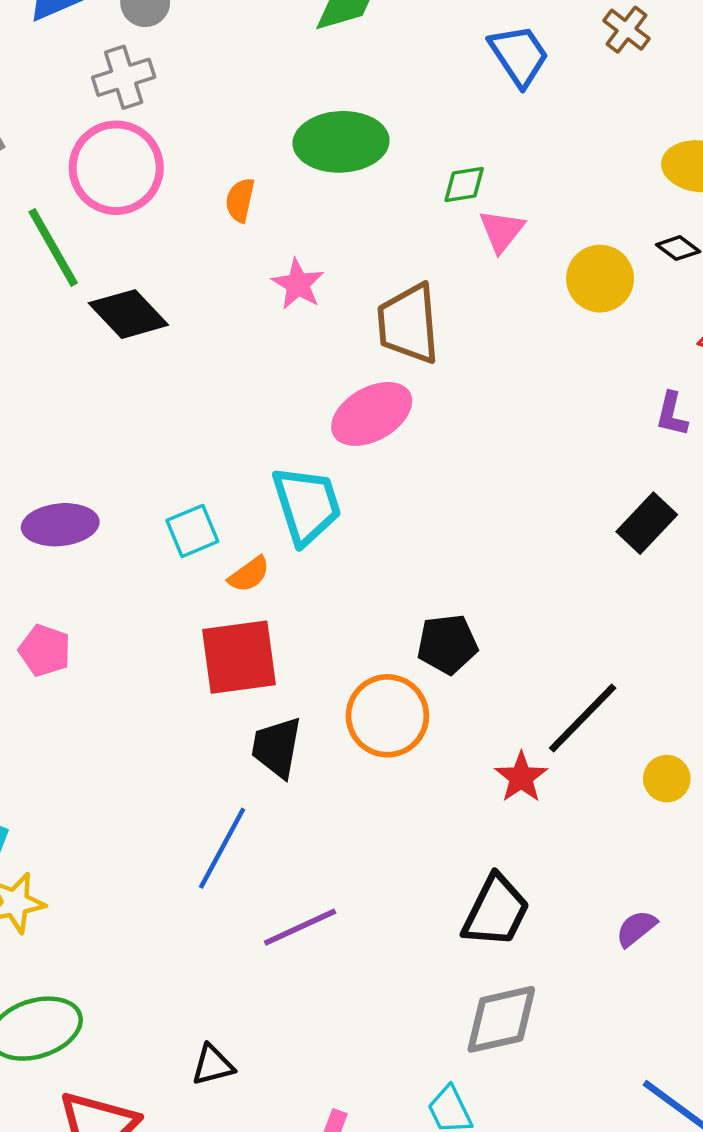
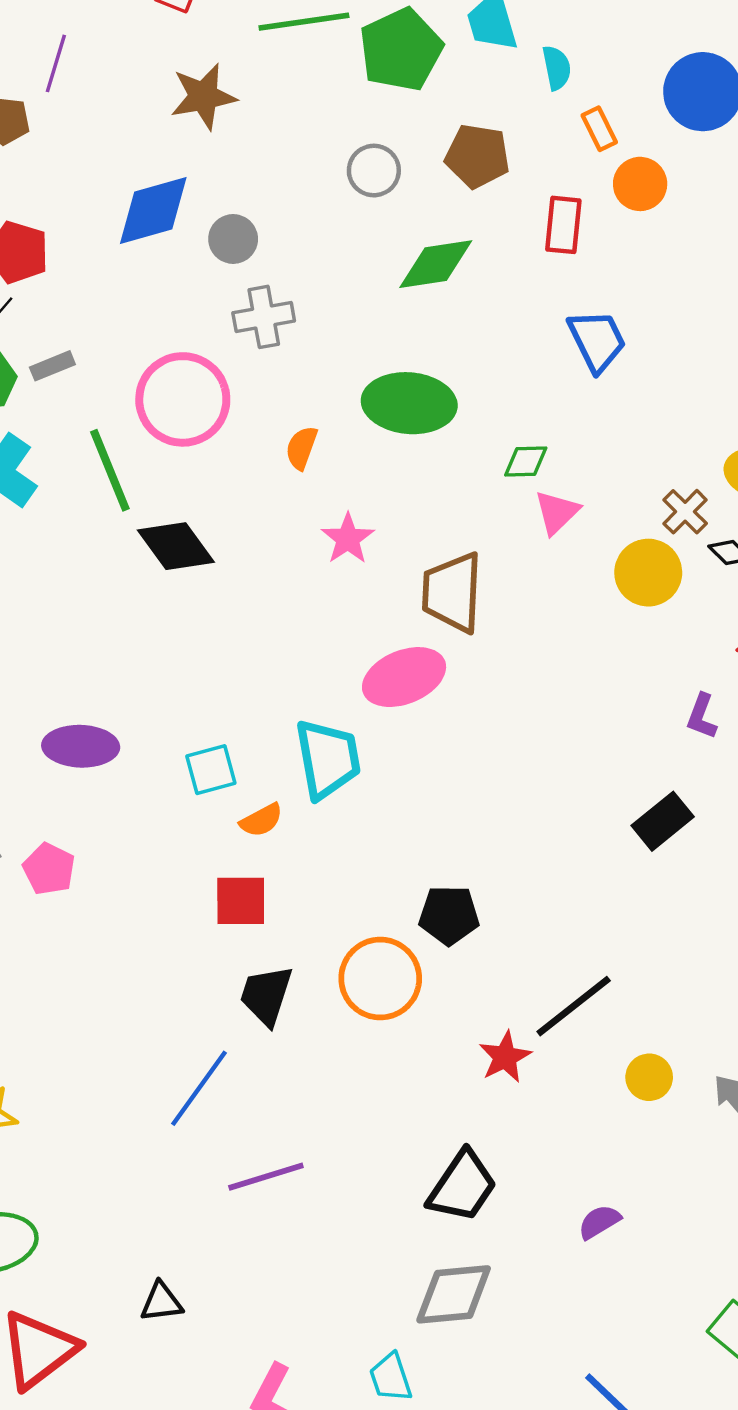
brown cross: (626, 30) -> (685, 512), moved
gray cross: (124, 77) -> (264, 317), moved
red square: (239, 657) -> (241, 901), size x0.7

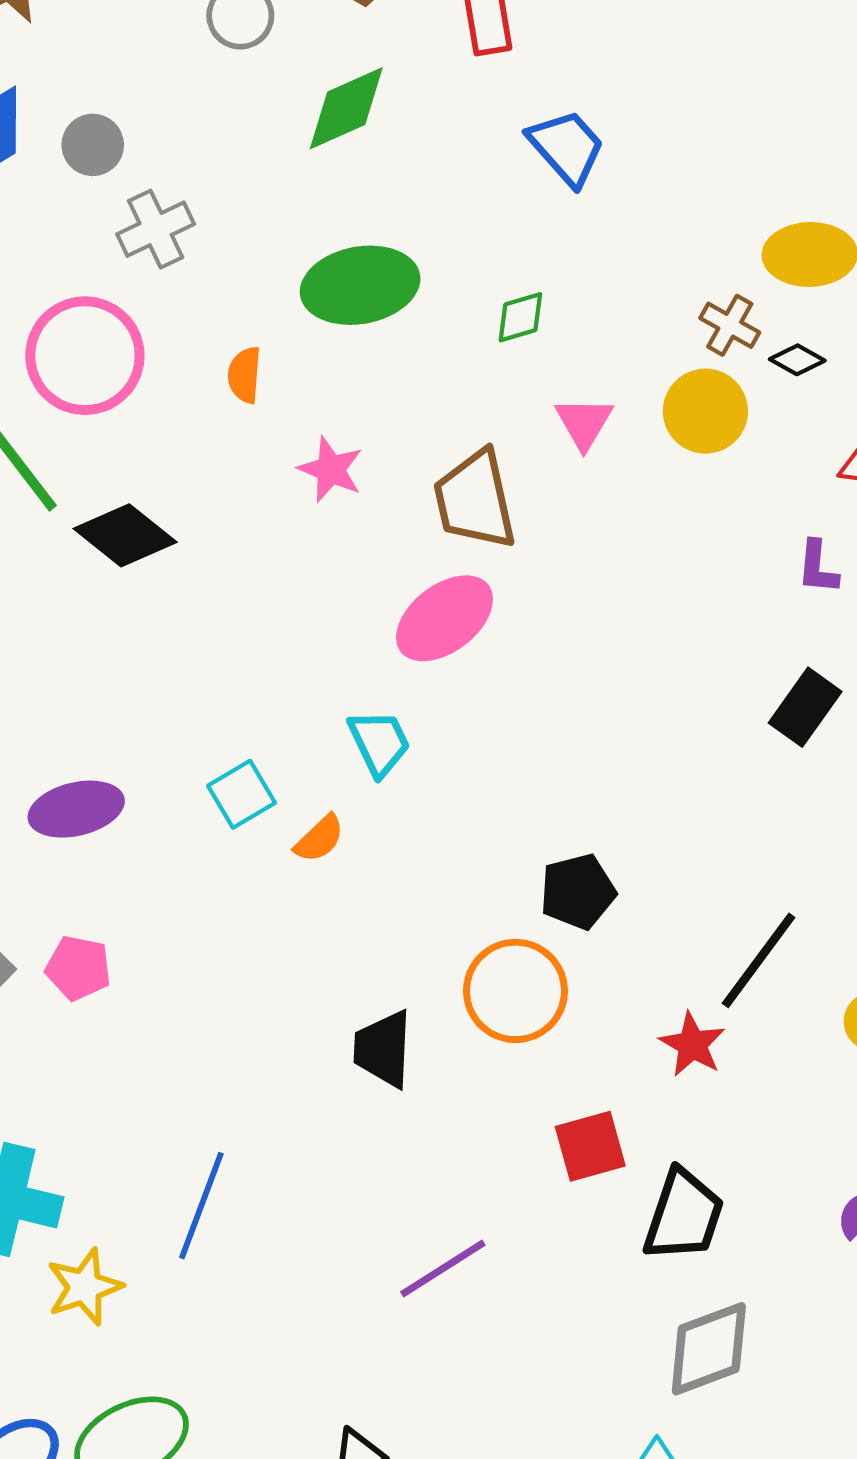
pink triangle: (557, 512) -> (584, 423), moved
cyan trapezoid: (328, 759) -> (379, 743), size x0.7
red square: (241, 901) -> (590, 1146), moved
blue line: (199, 1088) -> (201, 1206), moved

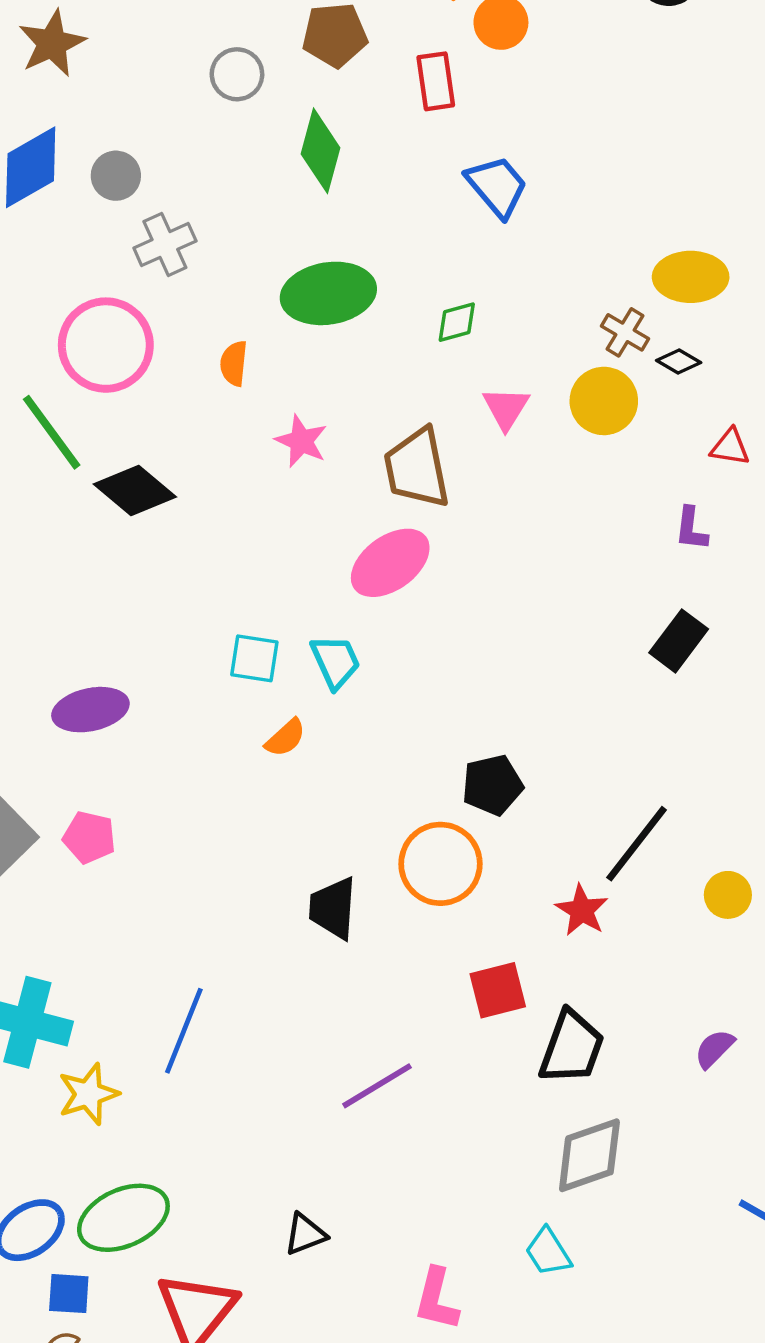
green diamond: (346, 108) -> (320, 151), turned -52
cyan square: (242, 794) -> (254, 658), moved, turned 38

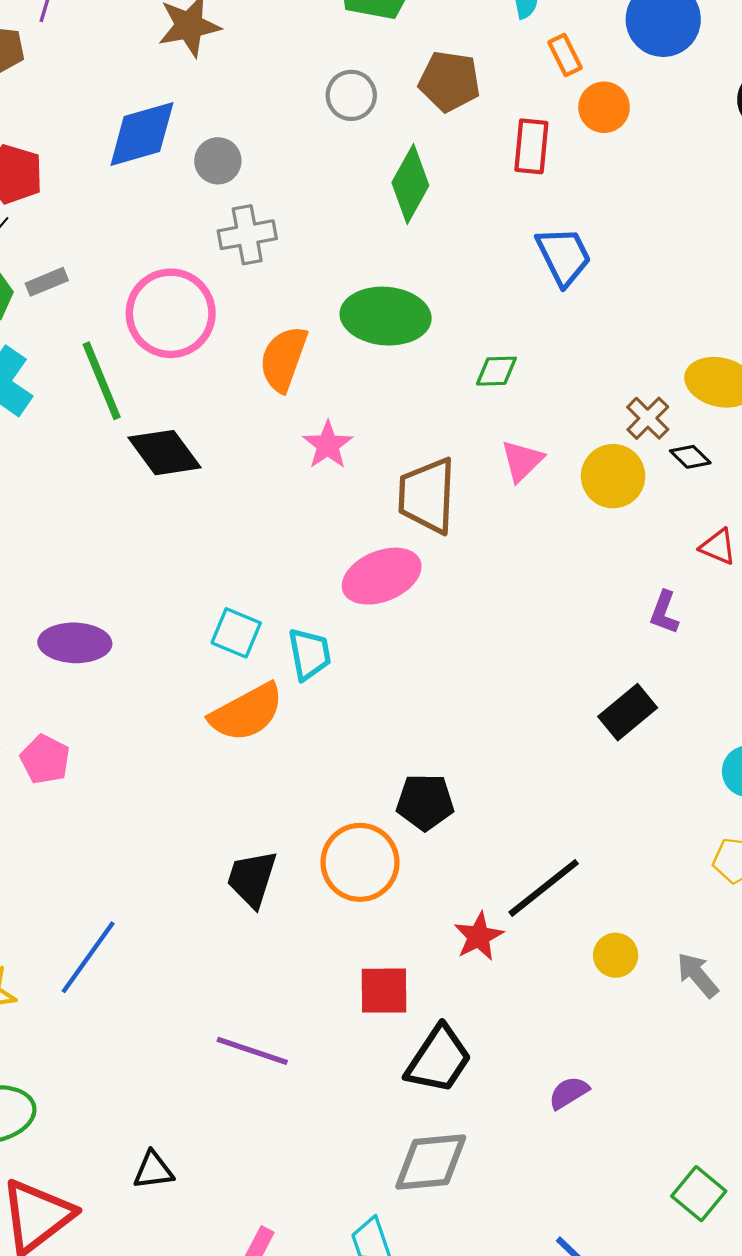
orange semicircle: (234, 363) -> (283, 359), size x1.6
orange semicircle: (285, 738) -> (247, 712), size x1.8
purple line: (377, 1086) -> (252, 1051), turned 36

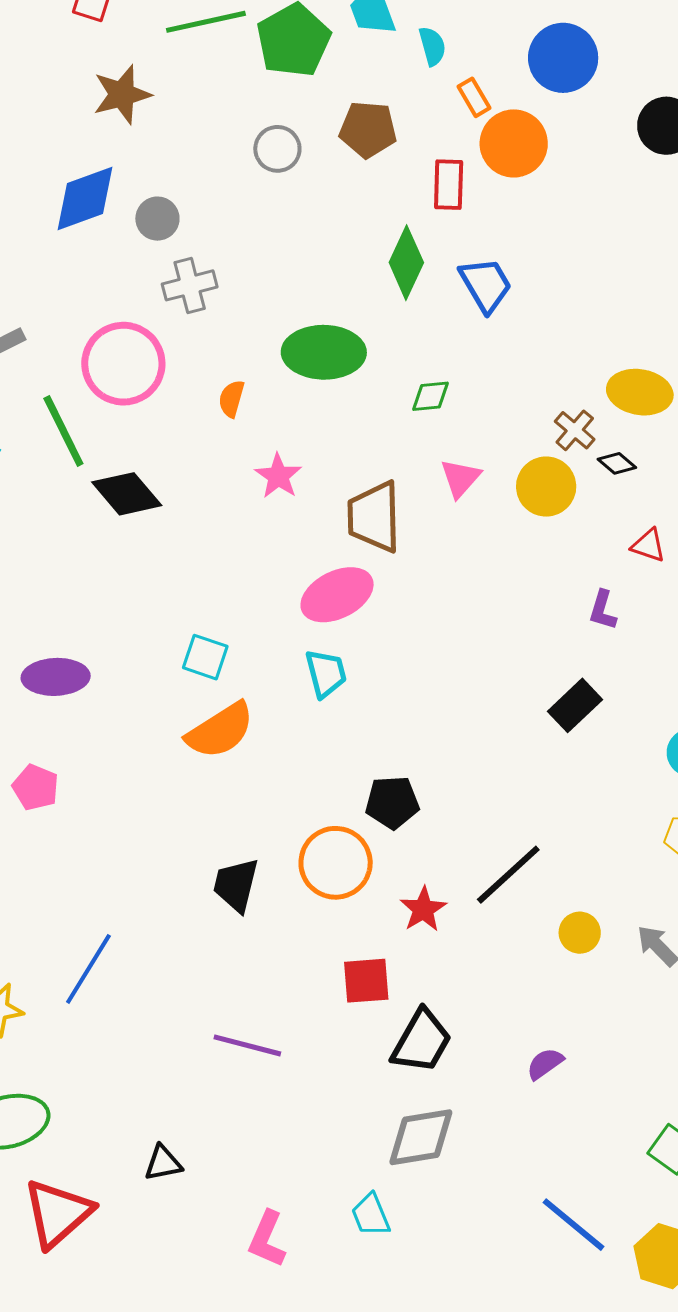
orange circle: (604, 107) -> (514, 143), size x1.4
green diamond: (410, 184) -> (406, 263), moved
orange semicircle: (283, 359) -> (231, 399), size x0.6
cyan trapezoid: (309, 654) -> (326, 673), moved
red star: (479, 936) -> (423, 909), moved

